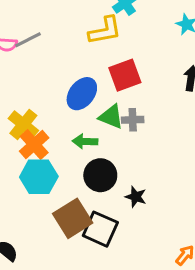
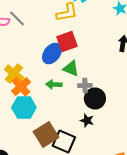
gray line: (28, 40) -> (17, 18), turned 72
red square: (125, 75) -> (67, 42), moved
gray cross: (133, 120) -> (85, 86), moved
black circle: (100, 175) -> (95, 98), moved

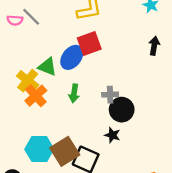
green triangle: (71, 68) -> (47, 67), moved
green arrow: (54, 84) -> (74, 93), turned -84
cyan hexagon: (24, 108) -> (39, 149), moved

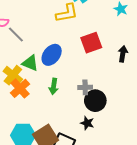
gray line: (31, 17) -> (16, 34), moved
red square: (89, 43) -> (91, 43), moved
black arrow: (154, 46) -> (123, 54), moved

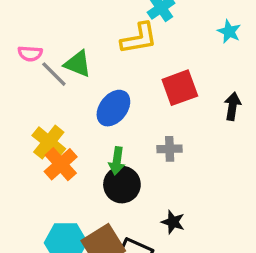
green triangle: (30, 63) -> (78, 64), moved
gray cross: (85, 87) -> (170, 149), moved
black circle: (95, 101) -> (122, 185), moved

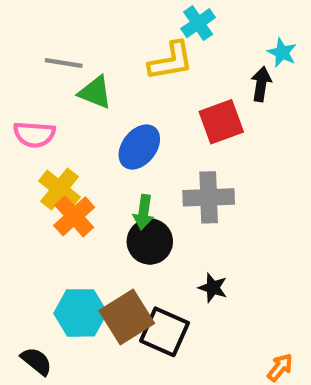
pink semicircle: (30, 54) -> (34, 134), moved, size x1.4
gray line: (54, 74) -> (64, 63), moved, turned -36
black arrow: (232, 106) -> (261, 84), moved
gray cross: (170, 149) -> (209, 197), size x1.6

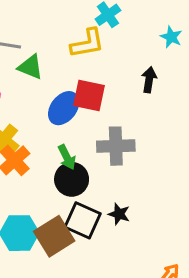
black arrow: (261, 84) -> (149, 80), moved
red square: (221, 122) -> (89, 95), moved, turned 32
green arrow: (144, 212) -> (67, 157), turned -35
black square: (165, 332) -> (83, 220), moved

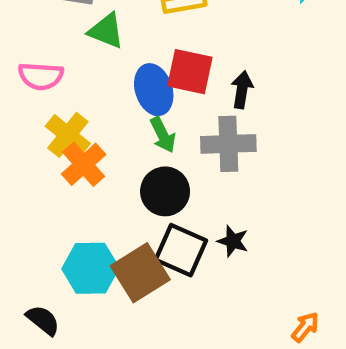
black arrow: (149, 80) -> (242, 90), moved
blue ellipse: (64, 108) -> (154, 90), turned -56
green arrow: (67, 157) -> (163, 135), moved

